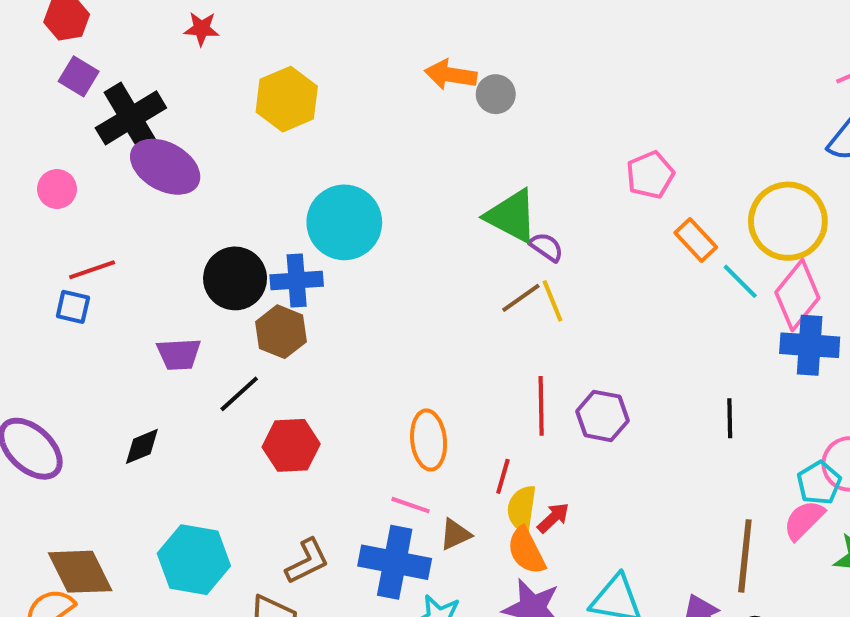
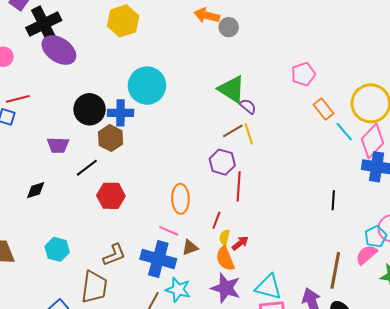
purple hexagon: (602, 416) -> (222, 162), moved
yellow semicircle: (522, 509) -> (225, 237), size x0.7
cyan hexagon: (194, 560) -> (57, 249), size x0.7

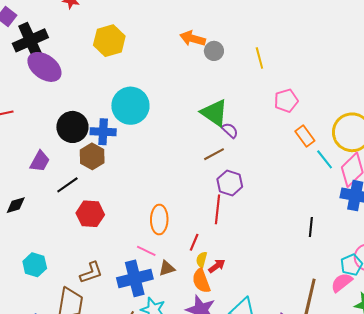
yellow line: (249, 134) -> (259, 58), moved
purple trapezoid: (58, 145) -> (40, 161), turned -65
purple hexagon: (222, 162) -> (230, 183), moved
blue cross: (158, 259) -> (135, 278), turned -32

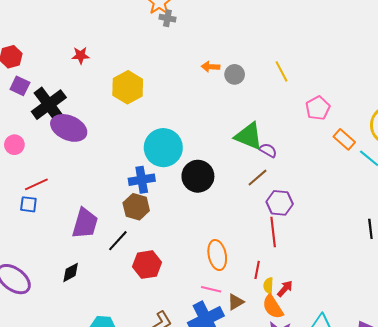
orange arrow: (193, 38) -> (210, 67), size x0.7
black circle: (72, 127) -> (198, 176), moved
purple trapezoid: (40, 161) -> (85, 223), size x1.4

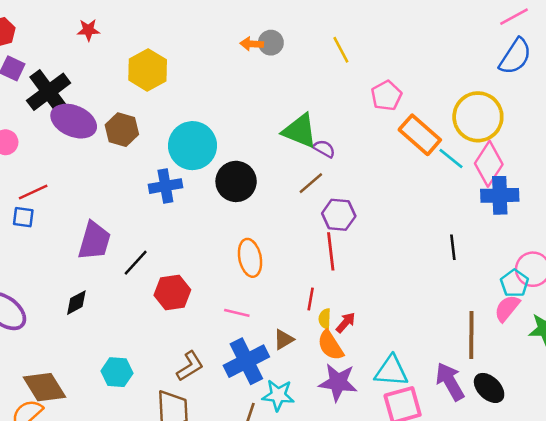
gray circle: (235, 74) -> (271, 43), moved
orange rectangle: (344, 139) -> (420, 135), size x1.5
brown hexagon: (136, 207) -> (122, 130), moved
orange ellipse: (217, 255) -> (250, 258), moved
pink line: (211, 289) -> (237, 313), moved

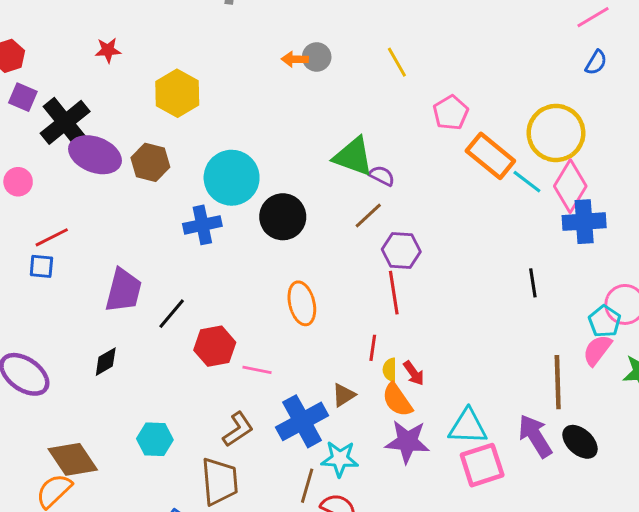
blue semicircle: (515, 56) -> (596, 63), size x0.6
pink line: (237, 313) -> (257, 370), moved
red arrow: (346, 323) -> (414, 373), turned 105

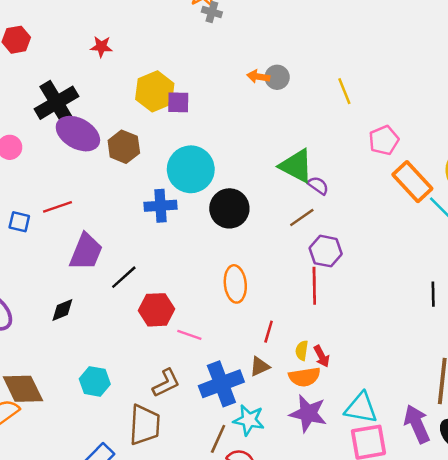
purple square: (23, 97) -> (178, 102), moved, turned -30
red line: (52, 237) -> (58, 207), moved
red line: (373, 348) -> (269, 332), moved
orange semicircle: (397, 400) -> (304, 377), turned -72

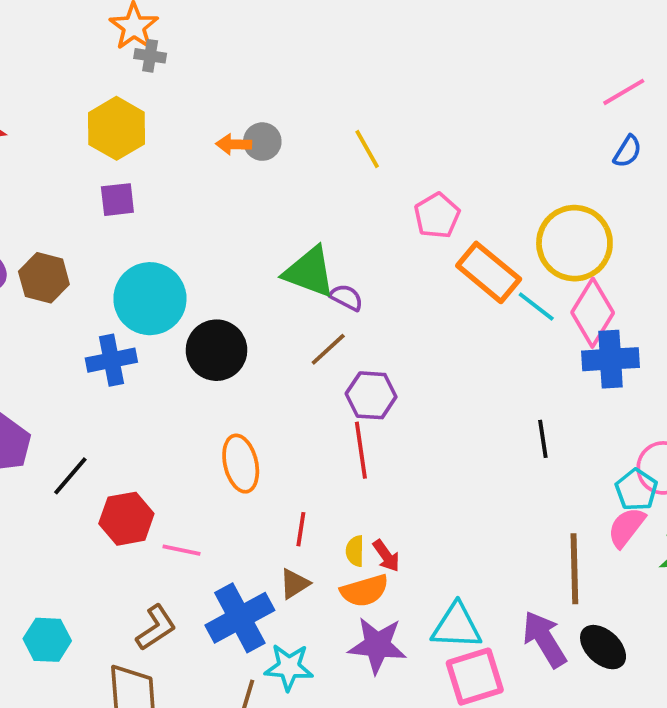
yellow hexagon: (155, 91) -> (117, 128), moved

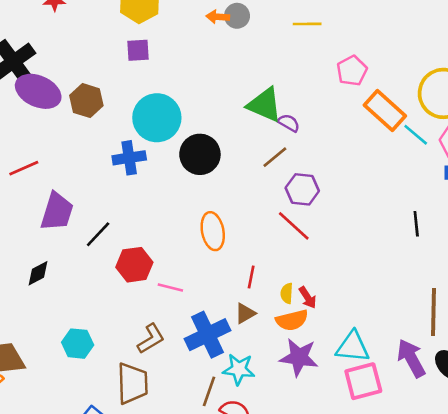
yellow line: (367, 149) -> (307, 24), turned -64
red line: (361, 450) -> (294, 226), turned -42

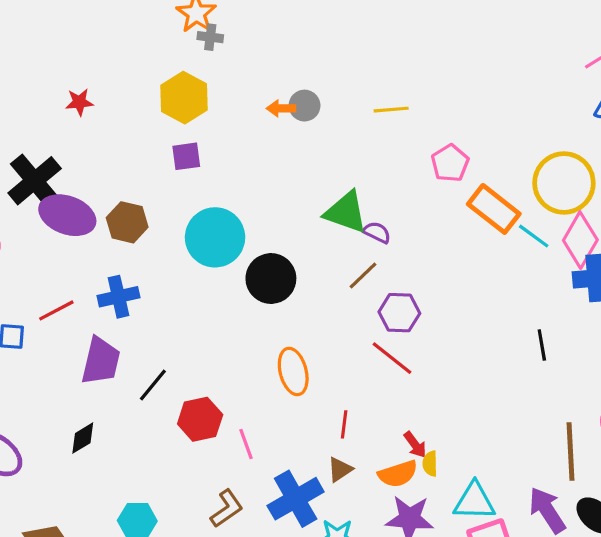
blue cross: (129, 158) -> (118, 297), moved
pink line: (170, 287) -> (246, 444), turned 60
yellow semicircle: (287, 293) -> (430, 464), moved

